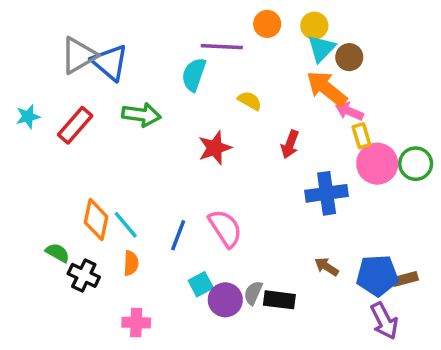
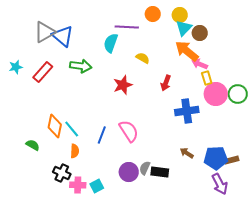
black cross: (84, 275) -> (62, 173), moved
cyan square: (201, 284) -> (97, 186), moved

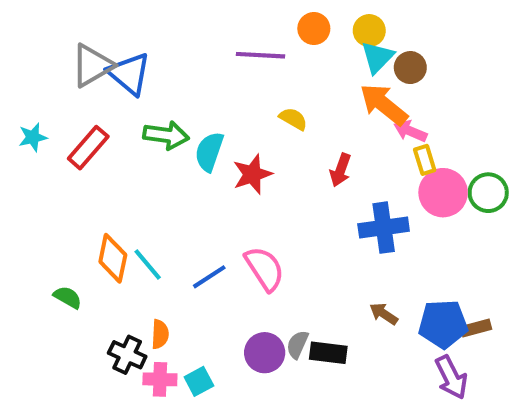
cyan semicircle: (111, 43) -> (209, 152), moved
blue line: (102, 135) -> (209, 277), turned 36
orange semicircle: (75, 151) -> (160, 334), moved

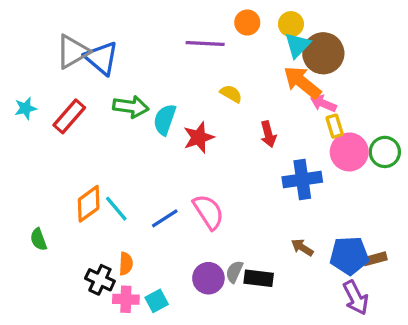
brown circle: (410, 68) -> (323, 53), size x1.6
red arrow: (341, 170) -> (268, 134), turned -35
orange diamond: (113, 258) -> (89, 204), turned 42
green semicircle: (68, 297) -> (38, 239), moved, turned -140

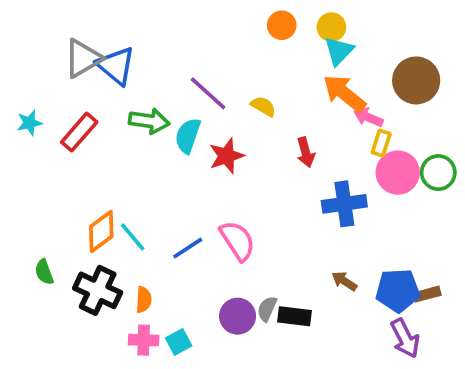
purple line: (205, 44) -> (208, 93), moved, turned 39
brown circle: (323, 53) -> (416, 80), moved
yellow rectangle: (335, 126) -> (381, 143), turned 35
black cross: (100, 280) -> (98, 290), moved, size x1.4

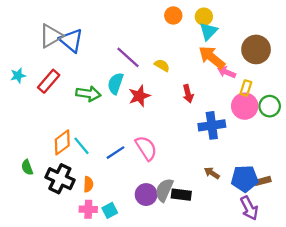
green arrow: (149, 121) -> (88, 94), moved
yellow rectangle: (381, 143) -> (246, 88), moved
gray semicircle: (267, 309) -> (164, 190), size x1.5

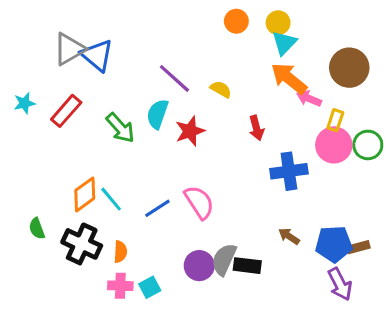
green arrow: (88, 94) -> (120, 128), turned 40

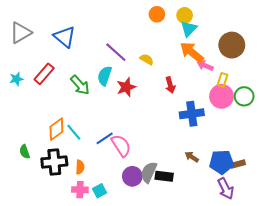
gray triangle: (69, 49) -> (21, 33), moved
cyan star: (24, 103) -> (16, 79), moved
pink semicircle: (199, 202) -> (121, 146), moved
black cross: (82, 244) -> (54, 162), turned -30

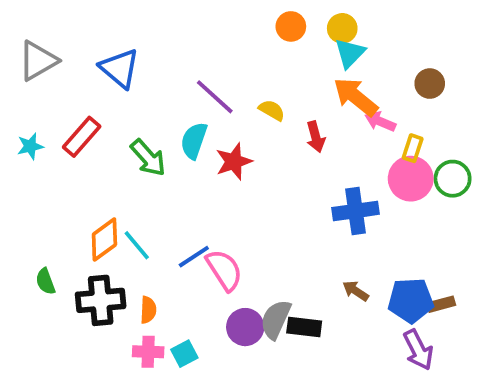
brown circle: (232, 45) -> (430, 84), size x0.6
red arrow: (170, 85) -> (316, 137), moved

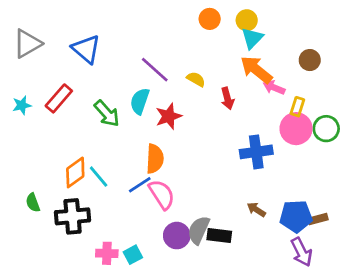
orange semicircle: (148, 310) -> (155, 159), moved, size x1.5

